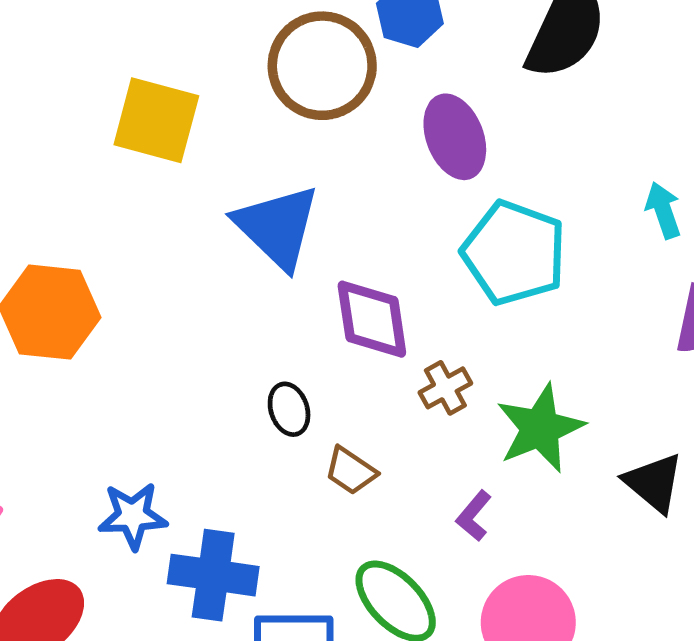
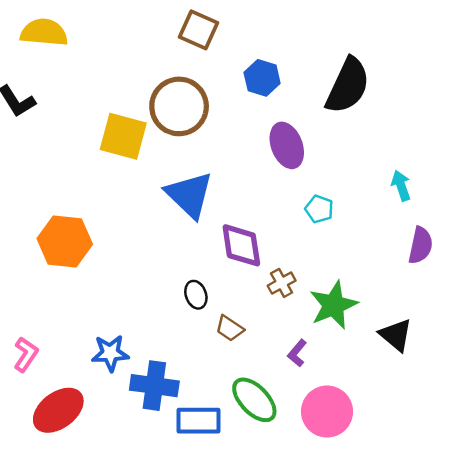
brown circle: (322, 66) -> (179, 106), moved
cyan pentagon: (514, 253) -> (319, 209), size x0.5

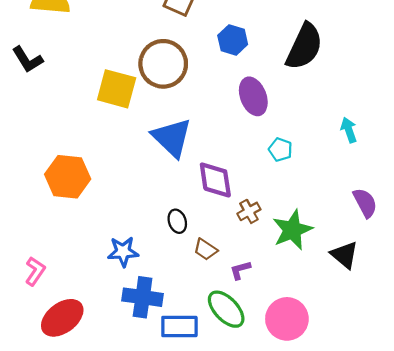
purple semicircle: (420, 245) -> (365, 203), moved, turned -40
blue star: (110, 353) -> (123, 252), moved
purple L-shape: (297, 353) -> (240, 270), moved, turned 35

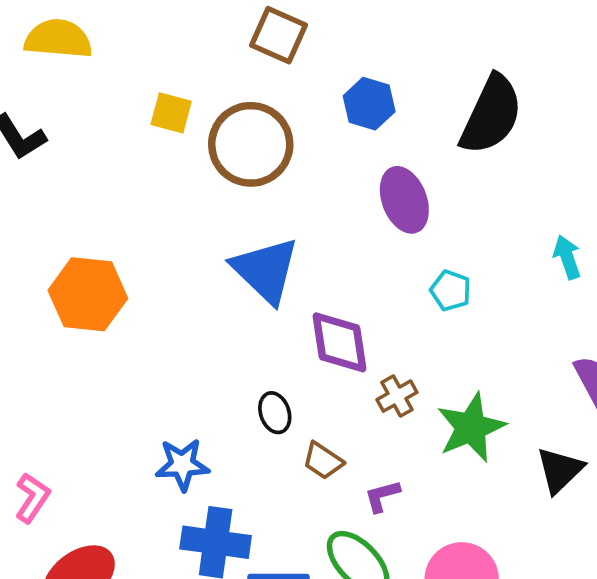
yellow square: (117, 89) -> (171, 113), moved, size x0.6
orange hexagon: (68, 177) -> (88, 294), moved
black triangle: (344, 255) -> (560, 470), turned 36

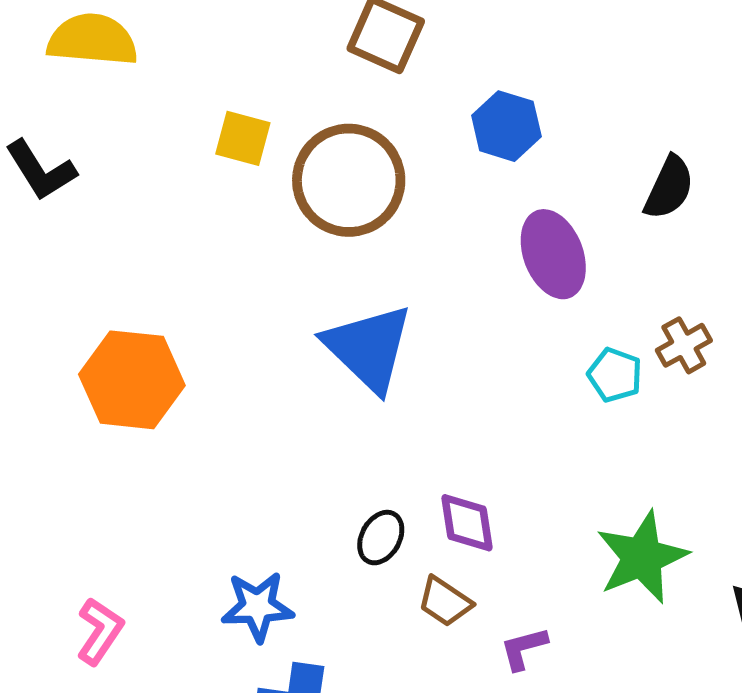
black semicircle: (491, 115) -> (669, 188), moved, size x0.6
purple diamond: (340, 342) -> (467, 523), moved, size x0.7
brown cross: (397, 396) -> (684, 345), moved
black ellipse: (275, 413) -> (381, 538), turned 48
pink L-shape: (32, 498) -> (100, 631), moved

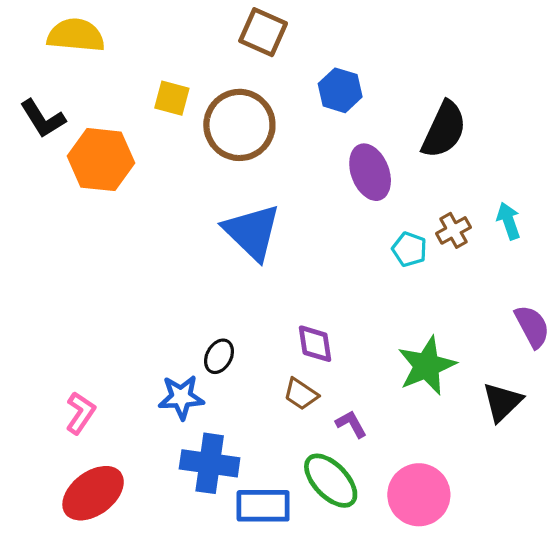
black semicircle: (669, 188) -> (444, 130), size x1.4
orange hexagon: (132, 380) -> (101, 160), moved
black ellipse: (381, 538) -> (219, 356), moved
purple L-shape: (524, 648) -> (351, 424), turned 76

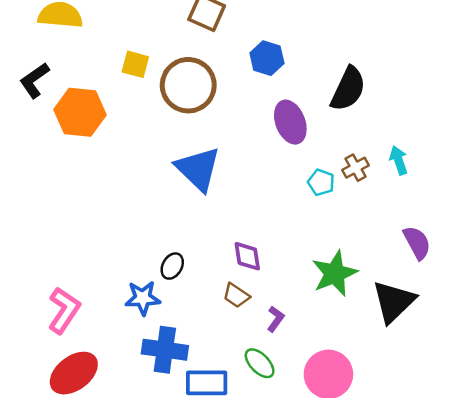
black L-shape: (43, 119) -> (34, 80), turned 87
black triangle: (502, 402) -> (394, 302), size x1.4
pink L-shape: (81, 413) -> (64, 310), size x1.4
purple L-shape: (351, 424) -> (276, 319), turned 65
green ellipse: (331, 481) -> (260, 363), size x0.7

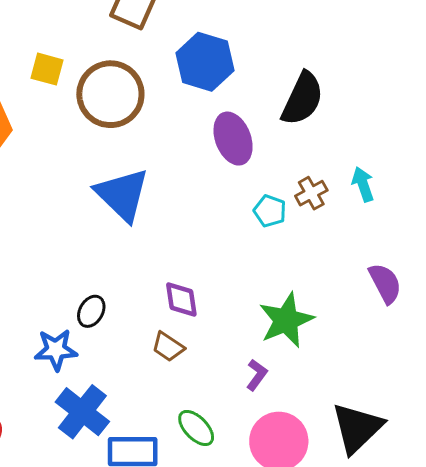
blue hexagon: (267, 58) -> (205, 62), size x1.4
black triangle: (394, 302) -> (357, 428), moved
purple L-shape: (276, 319) -> (257, 375), moved
blue cross: (165, 350) -> (82, 412), turned 30

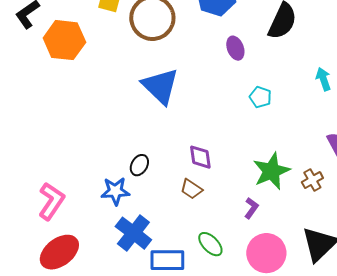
purple ellipse: (233, 139) -> (235, 48), size x0.7
brown cross: (311, 193) -> (312, 180), moved

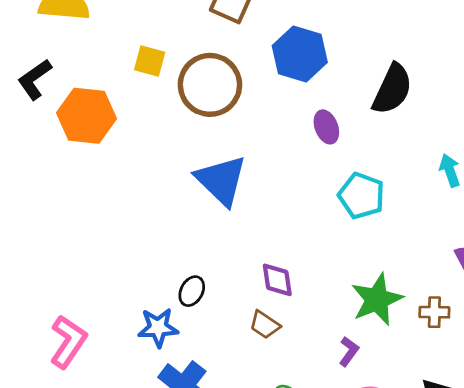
cyan pentagon: (260, 97) -> (361, 196), size x1.5
brown cross: (312, 180) -> (434, 312), turned 30

